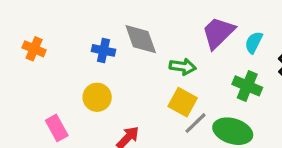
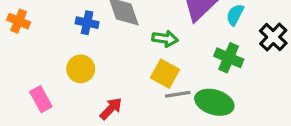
gray line: (196, 123) -> (178, 94), turned 35

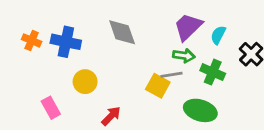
blue cross: (87, 23) -> (66, 42), moved, size x1.5
green arrow: (165, 39) -> (184, 56), moved
gray line: (178, 94) -> (172, 75), moved

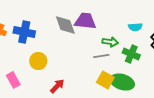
purple trapezoid: (188, 27) -> (85, 21), moved, turned 50
cyan semicircle: (218, 35) -> (135, 27), turned -120
yellow square: (158, 86) -> (105, 80), moved

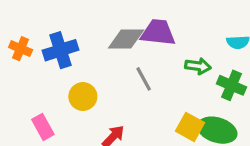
gray diamond: (65, 25) -> (126, 39), turned -70
blue cross: (24, 32) -> (60, 50), turned -30
gray line: (101, 56) -> (144, 79), moved, turned 70

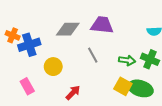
gray diamond: (126, 39) -> (68, 29), moved
blue cross: (60, 50) -> (29, 45), moved
green arrow: (198, 66) -> (127, 60), moved

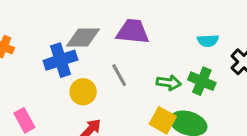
blue cross: (29, 45) -> (60, 60), moved
yellow circle: (53, 67) -> (83, 92), moved

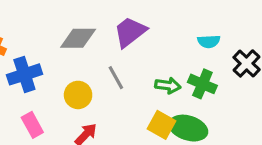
purple trapezoid: (133, 32) -> (130, 32), turned -44
blue cross: (60, 60) -> (24, 74), moved
pink rectangle: (24, 120) -> (32, 125), moved

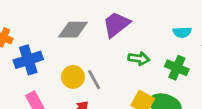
gray line: (116, 78) -> (94, 80), moved
green arrow: (168, 86) -> (139, 59), moved

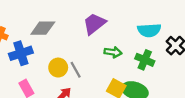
gray diamond: (73, 30) -> (43, 28), moved
cyan semicircle: (182, 32) -> (149, 30), size x1.5

